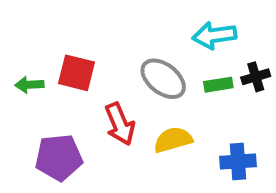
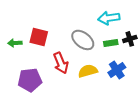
blue cross: (238, 161) -> (117, 70), moved, turned -30

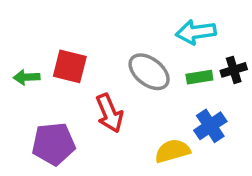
yellow semicircle: (88, 71) -> (172, 151), moved

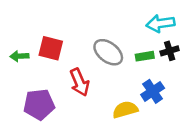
cyan arrow: (196, 32) -> (160, 24), moved

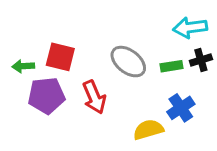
purple pentagon: (39, 104) -> (46, 96), moved

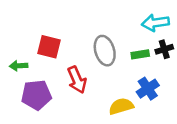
gray ellipse: (128, 62) -> (105, 51), turned 36
green arrow: (23, 66) -> (19, 66), moved
purple pentagon: (46, 96) -> (36, 95), moved

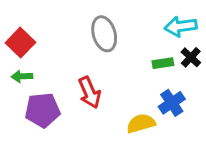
red square: (49, 47) -> (20, 43), moved, turned 30
black cross: (164, 49) -> (191, 57), turned -30
gray ellipse: (105, 51) -> (104, 34), moved

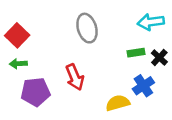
black cross: (191, 57) -> (159, 58), moved

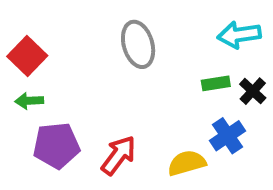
red arrow: (75, 77) -> (119, 155), moved, turned -120

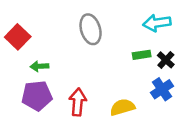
green arrow: (29, 101) -> (39, 66), moved
blue cross: (227, 136) -> (162, 89), moved
red arrow: (119, 155) -> (78, 102), turned -32

